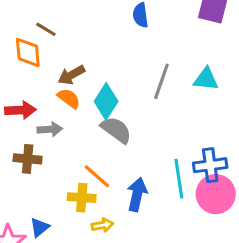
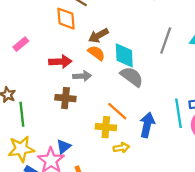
cyan diamond: (106, 101) -> (124, 55), turned -35
blue triangle: (39, 227) -> (64, 147), moved

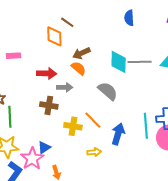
gray line: (166, 40) -> (140, 62), turned 65
pink rectangle: (21, 44) -> (13, 56), turned 32
cyan diamond: (124, 55) -> (119, 62), moved
yellow cross: (106, 127) -> (73, 126), moved

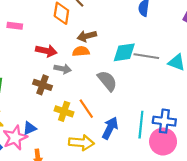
cyan diamond: (119, 62) -> (124, 52), turned 70
orange semicircle: (79, 68) -> (81, 51), turned -56
yellow arrow: (94, 152) -> (81, 143), size x1.6

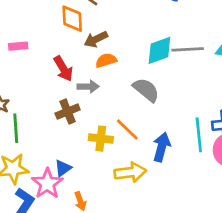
brown arrow: (87, 36) -> (96, 39), moved
red arrow: (46, 51) -> (63, 69), turned 60
brown cross: (43, 85) -> (68, 112), turned -30

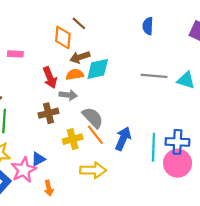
cyan diamond: (159, 50) -> (98, 69), moved
orange semicircle: (106, 60) -> (75, 74), moved
gray semicircle: (146, 90) -> (93, 118), moved
yellow cross: (101, 139) -> (73, 139), turned -30
blue arrow: (162, 147) -> (123, 139), moved

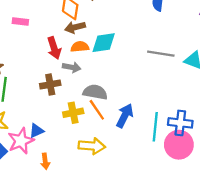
brown arrow: (80, 57) -> (75, 27), moved
gray semicircle: (93, 118) -> (95, 92), turned -40

